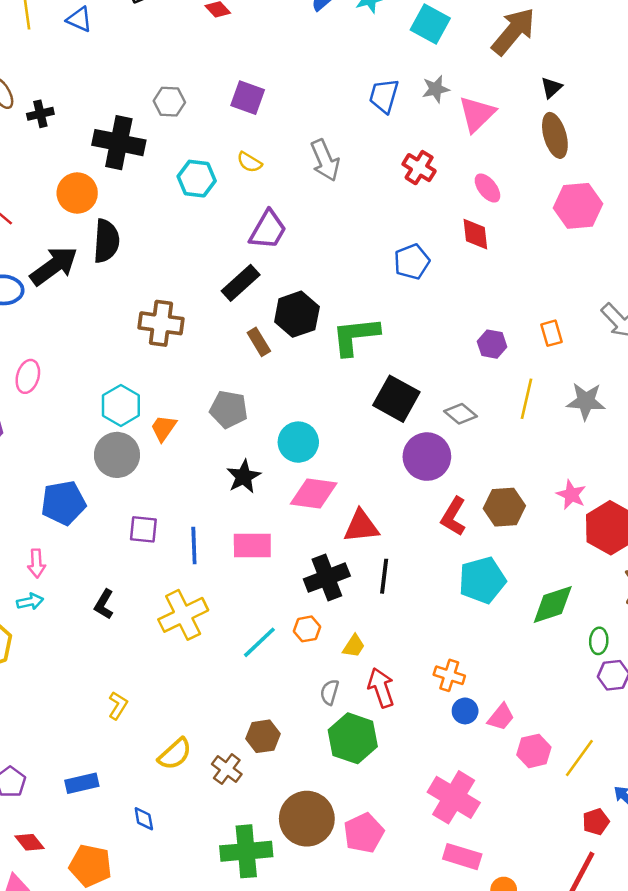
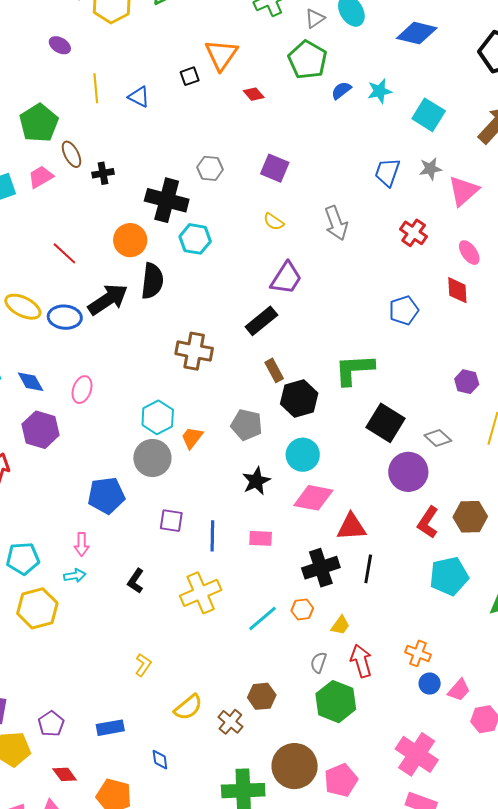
cyan hexagon: (197, 179) -> (195, 239), moved
black hexagon: (297, 314) -> (299, 399), moved
pink rectangle: (252, 546) -> (261, 538), size x0.7

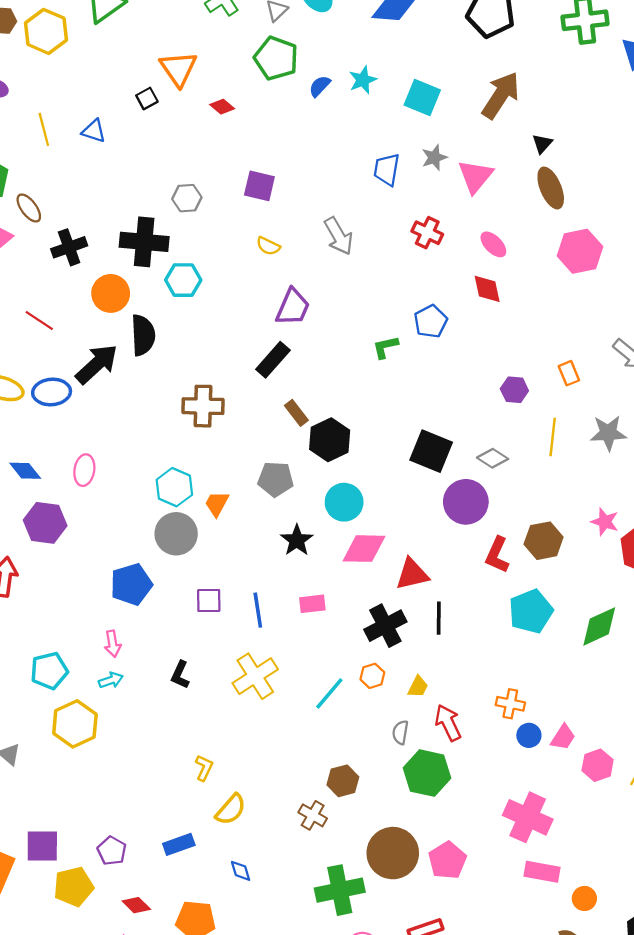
black cross: (103, 173) -> (69, 247), moved, size x1.4
green L-shape: (354, 369) -> (385, 347), moved, size x0.6
yellow semicircle: (188, 707) -> (231, 810), moved

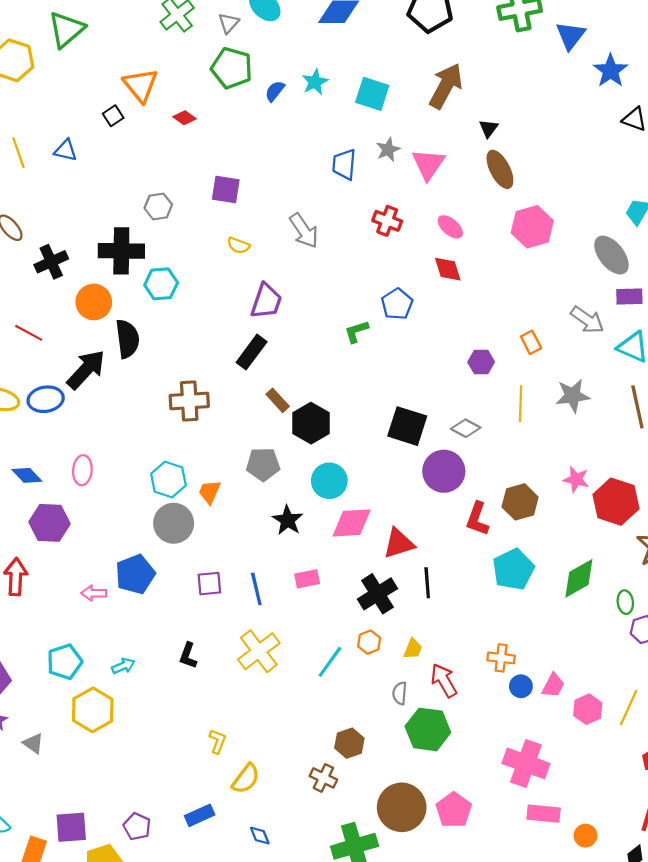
pink arrow: (113, 644) -> (94, 593), moved, turned 105

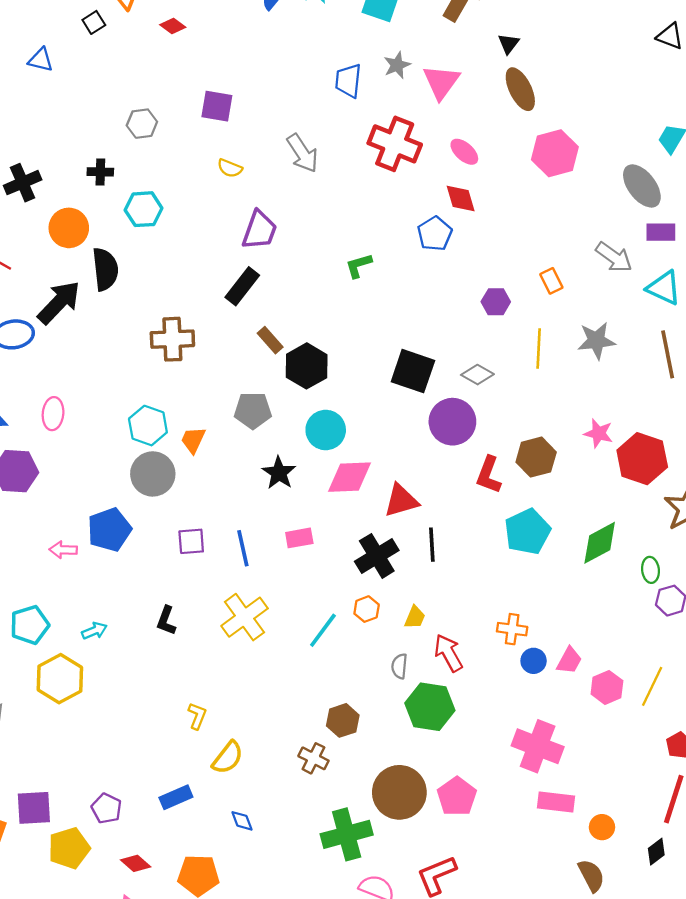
red cross: (387, 221) -> (395, 144), size x1.6
black cross: (121, 251) -> (100, 172), size x0.5
blue pentagon: (397, 304) -> (435, 234), moved

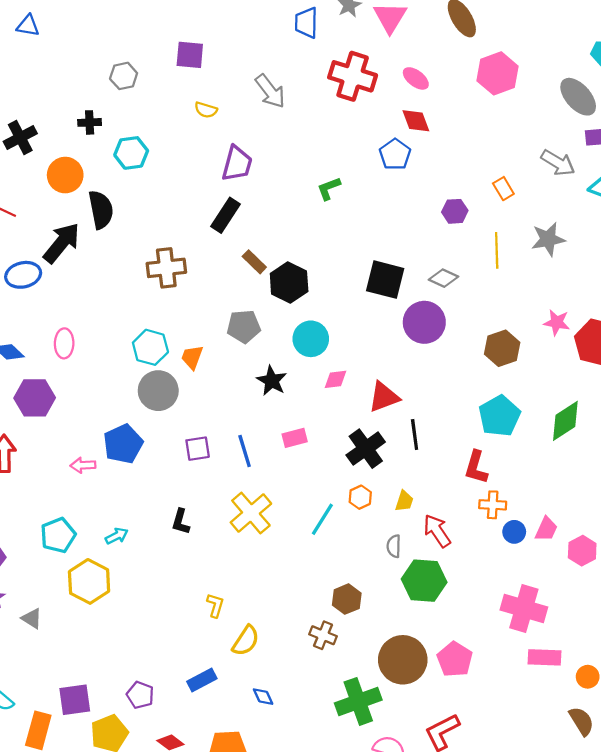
red L-shape: (489, 475) -> (476, 467), moved
pink diamond: (349, 477) -> (335, 379), size x0.6

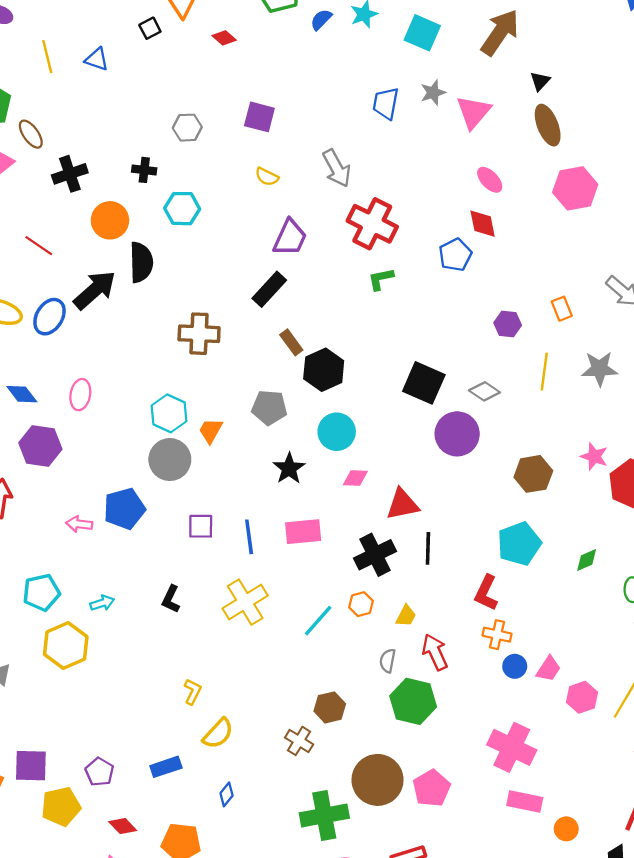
red cross: (353, 76) -> (372, 224), moved
blue ellipse: (23, 275) -> (49, 317), turned -56
green diamond: (565, 421) -> (587, 560), size x0.6
pink rectangle: (295, 438) -> (303, 532), size x1.4
blue diamond: (263, 697) -> (227, 794), turned 55

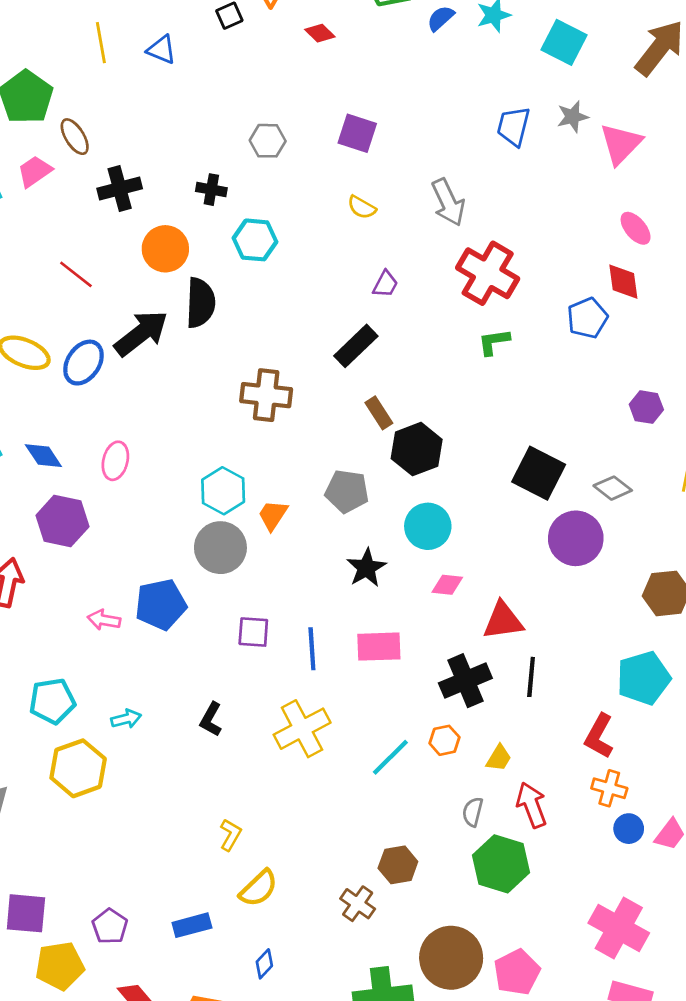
purple trapezoid: (290, 238) -> (385, 284), size x0.6

